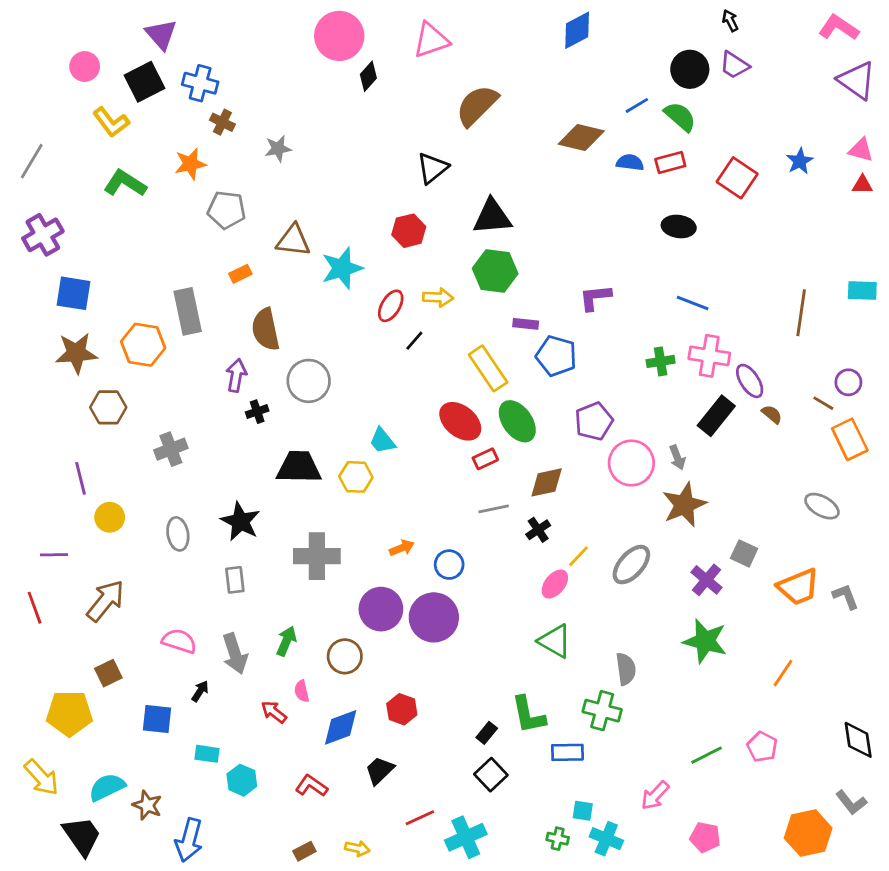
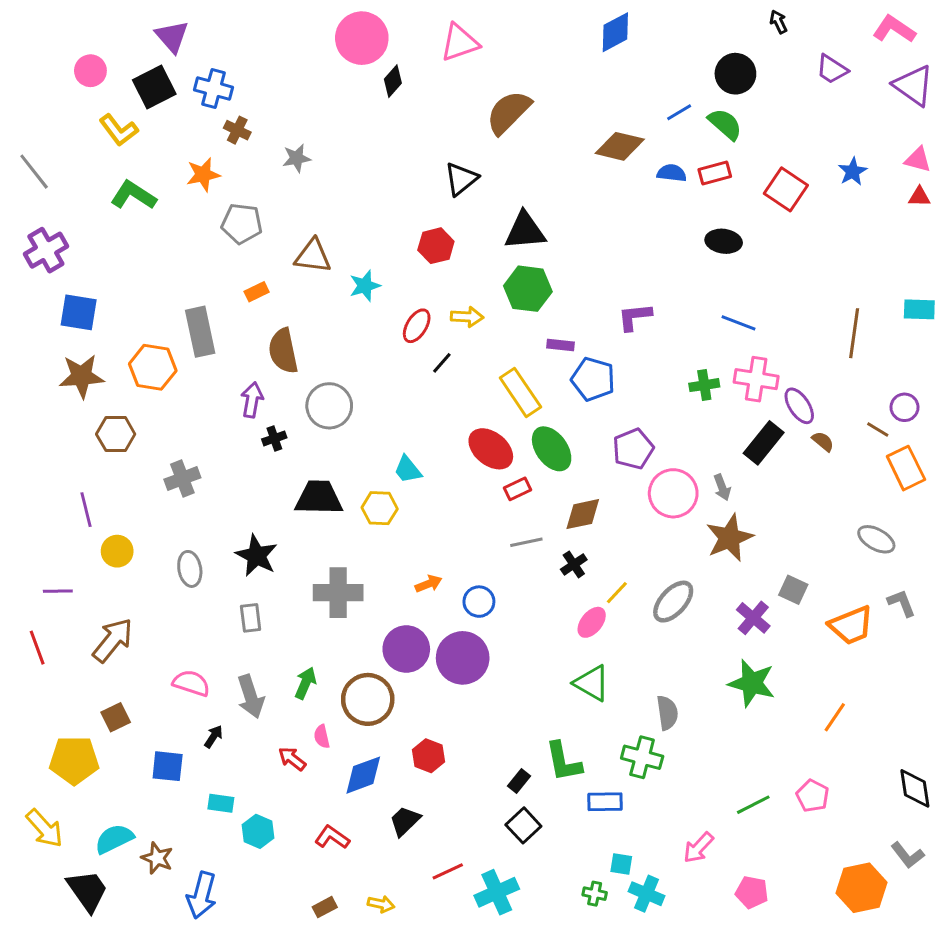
purple trapezoid: (734, 65) -> (832, 69), moved
gray line: (32, 161) -> (34, 172), turned -69
cyan star: (342, 268) -> (365, 286), size x0.7
gray L-shape: (846, 597) -> (902, 603), moved
brown circle: (345, 656) -> (368, 699), size x1.4

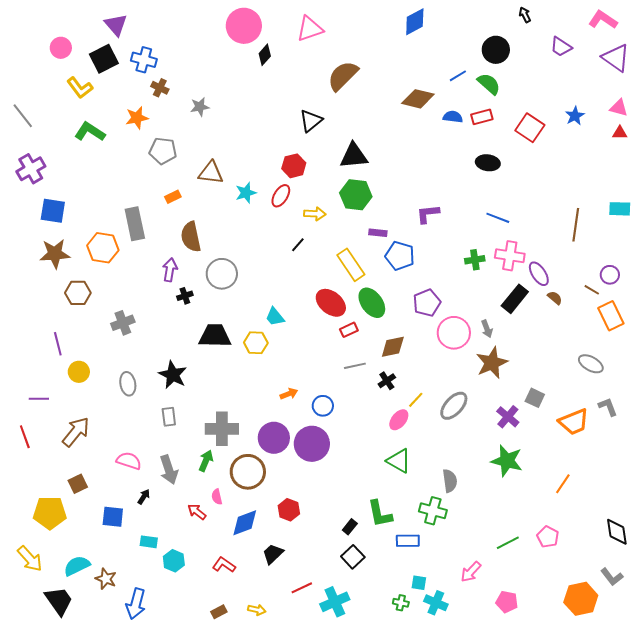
red ellipse: (417, 326) -> (281, 196), moved
gray cross: (338, 593) -> (222, 429), moved

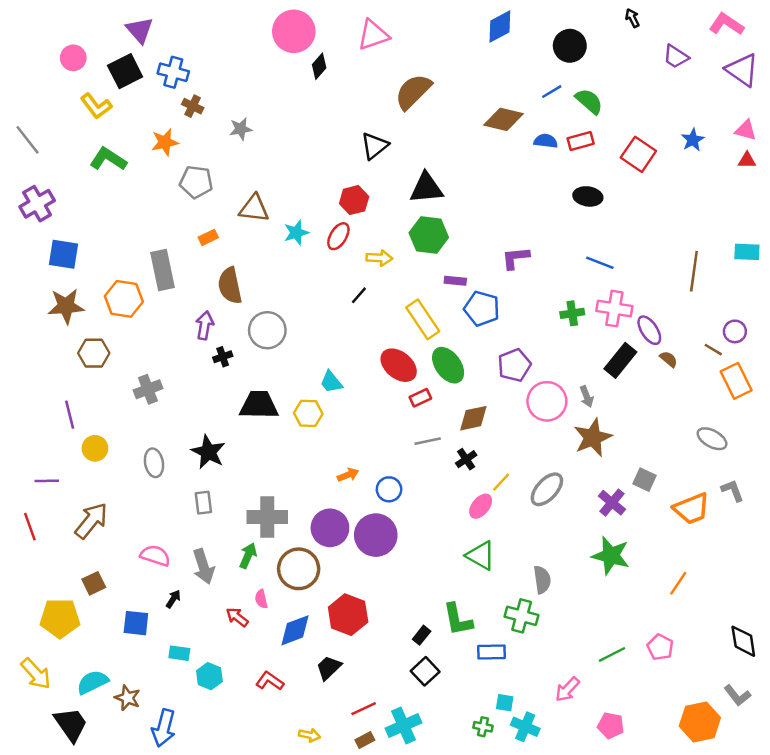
black circle: (496, 50) -> (570, 46), moved
red hexagon: (289, 510) -> (348, 615), size x1.5
brown rectangle: (219, 612) -> (365, 740), moved

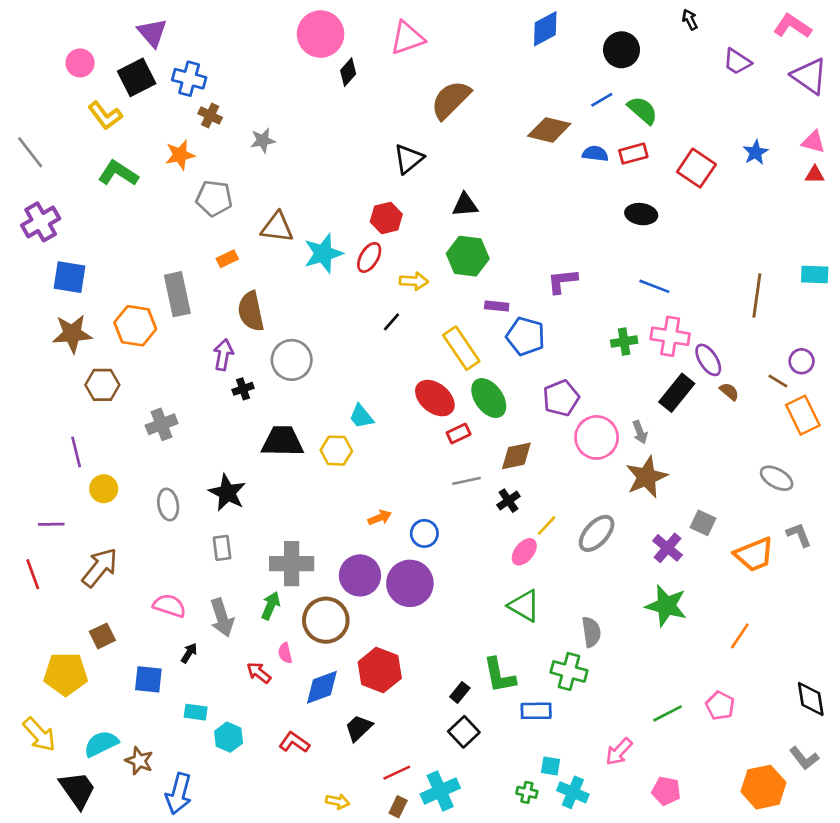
black triangle: (426, 188) -> (465, 205), size x0.7
cyan star: (296, 233) -> (323, 253), size x1.4
brown rectangle: (365, 740) -> (398, 807), turned -36

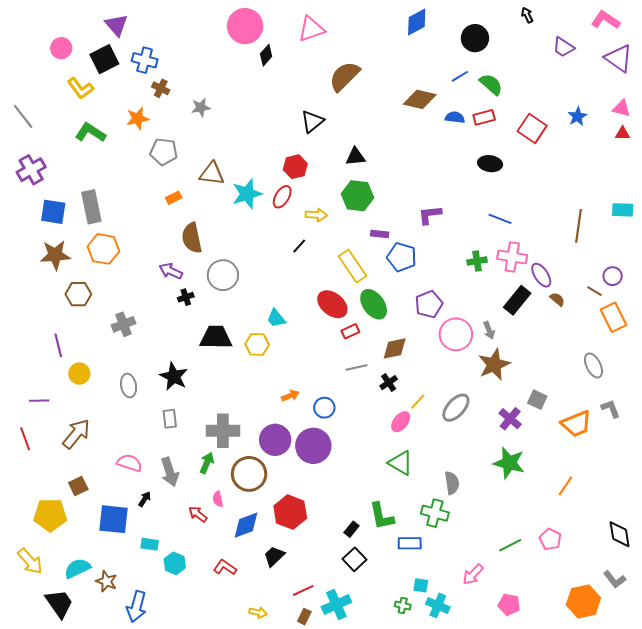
gray rectangle: (177, 294) -> (91, 207), moved
purple arrow: (223, 355) -> (171, 271), turned -75
gray ellipse: (777, 478) -> (593, 365), turned 35
blue square: (148, 679) -> (113, 519), size x1.4

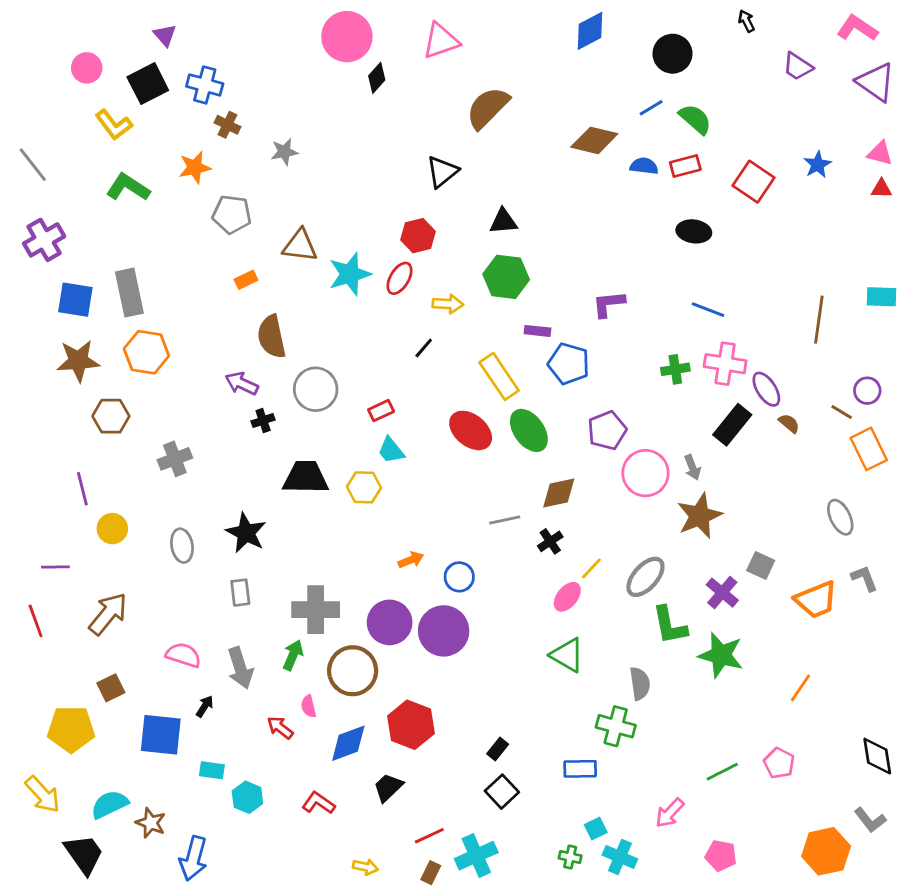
purple triangle: (116, 25) -> (165, 35), size x0.7
red rectangle: (350, 331) -> (381, 411), moved
green L-shape: (382, 516) -> (670, 625), moved
cyan square: (421, 585) -> (596, 829), turned -35

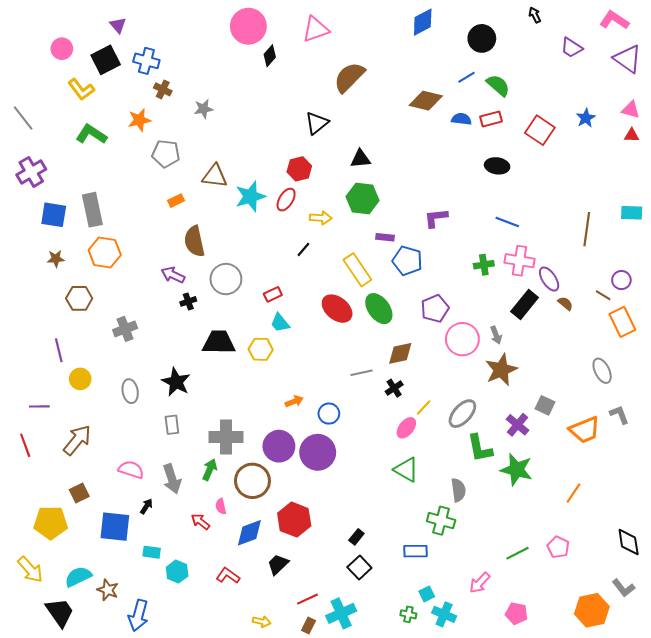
brown star: (78, 361) -> (56, 259), size x0.6

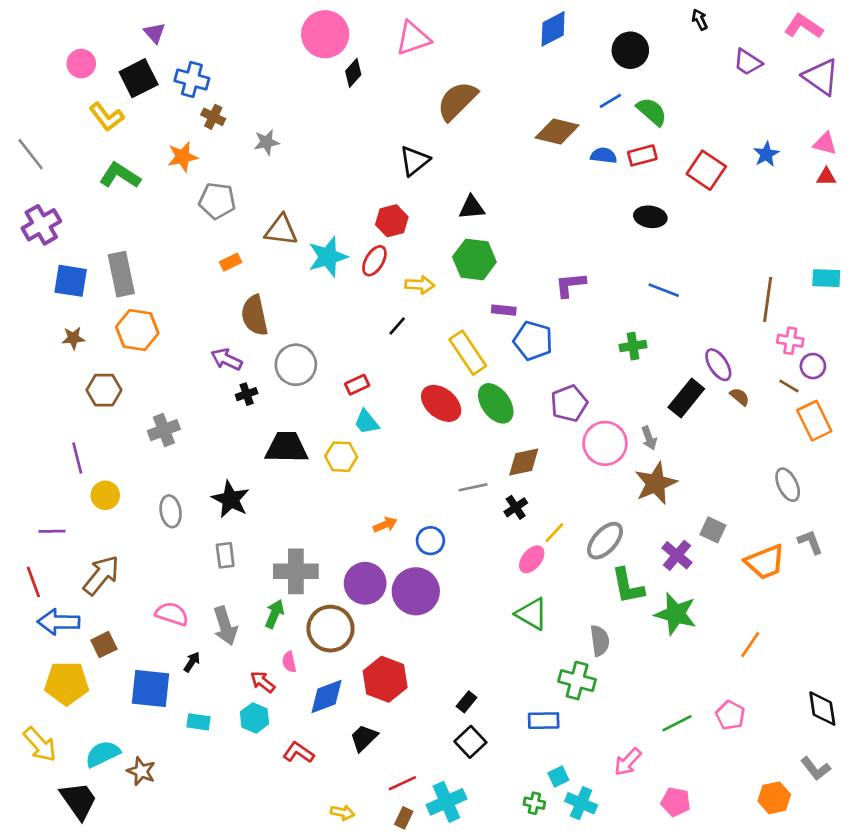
pink cross: (520, 261) -> (790, 341), moved, size x0.7
cyan hexagon: (177, 572) -> (255, 718), moved
orange hexagon: (592, 610) -> (774, 798), size x0.7
blue arrow: (138, 615) -> (59, 622), moved, turned 76

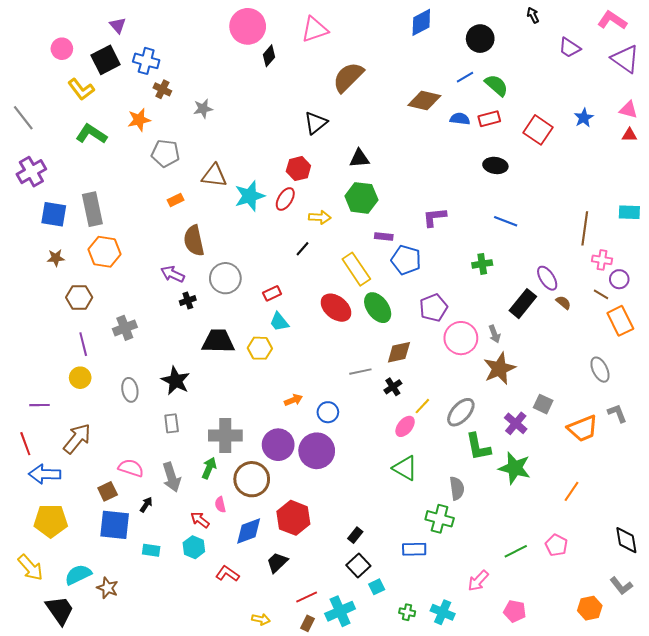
purple line: (77, 458) -> (83, 344), moved
brown square: (104, 645) -> (108, 491), moved
cyan square: (558, 777) -> (377, 587), moved

